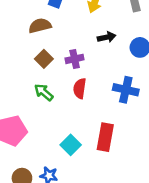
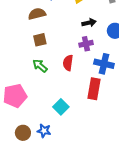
brown square: (44, 59) -> (40, 40), turned 32
purple cross: (75, 59) -> (86, 44), moved
red rectangle: (105, 137) -> (94, 89), moved

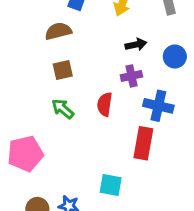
cyan square: (61, 107) -> (111, 185), moved, turned -35

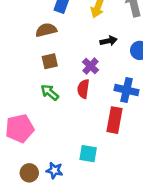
purple cross: (131, 76) -> (91, 66), moved, turned -35

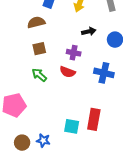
purple cross: (91, 66) -> (74, 53), turned -32
red semicircle: (83, 89) -> (68, 72), turned -77
red rectangle: (115, 120) -> (94, 119), moved

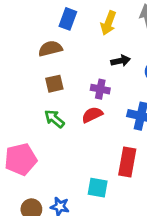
red semicircle: (68, 72) -> (92, 115), turned 133
red rectangle: (94, 119) -> (127, 162), moved

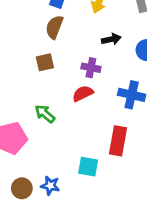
brown semicircle: (50, 49) -> (54, 27), moved, turned -55
green arrow: (54, 119) -> (45, 114), moved

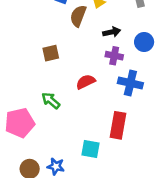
brown semicircle: (54, 27) -> (78, 16), moved
purple cross: (91, 68) -> (114, 56), moved

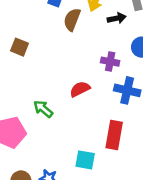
black arrow: (112, 32) -> (117, 18), moved
brown square: (51, 53) -> (20, 47), moved, turned 35

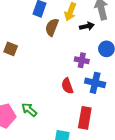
red semicircle: (80, 89) -> (67, 86), moved, turned -84
green arrow: (43, 109) -> (29, 110), moved

